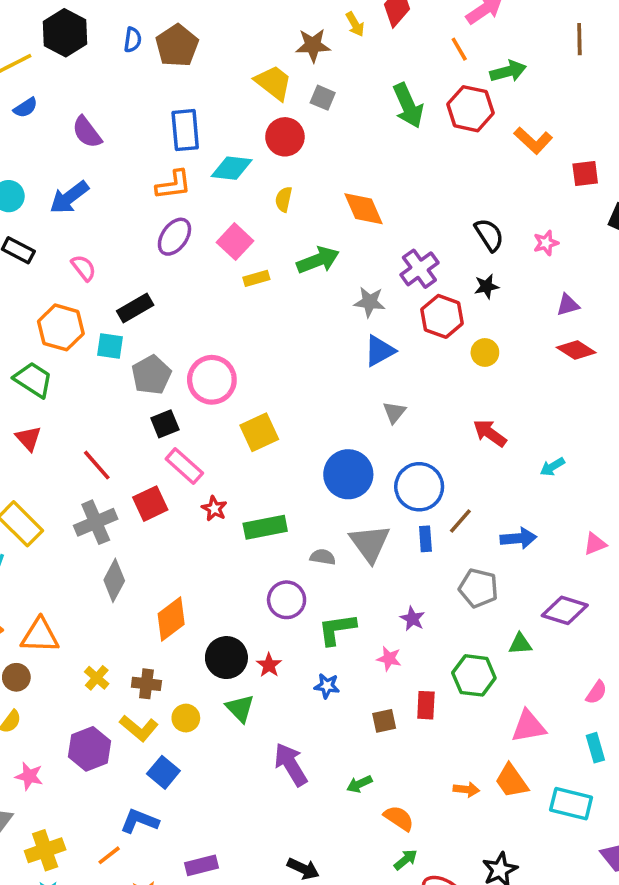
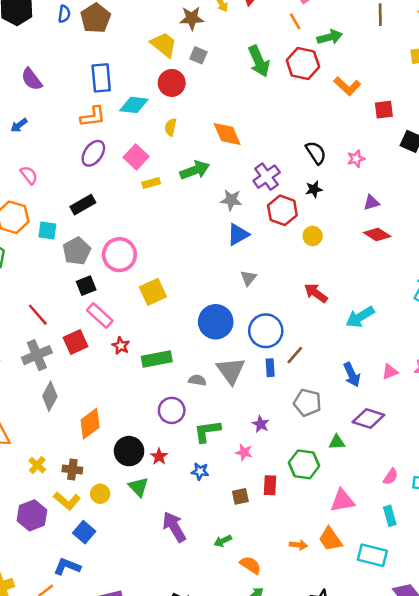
blue arrow: (69, 197) -> (19, 125), size x0.6
black rectangle: (135, 308) -> (83, 205), moved
cyan arrow: (552, 467) -> (360, 317), size x1.6
blue arrow: (518, 538) -> (352, 375), moved, turned 70

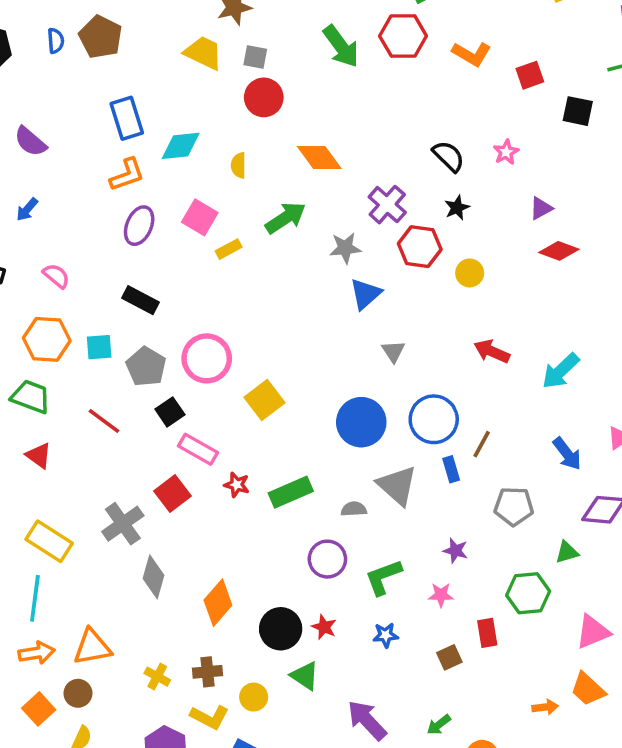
red circle: (172, 83) -> (264, 97), moved
black rectangle: (83, 205) -> (141, 300), turned 70
red line: (38, 315) -> (104, 421), moved

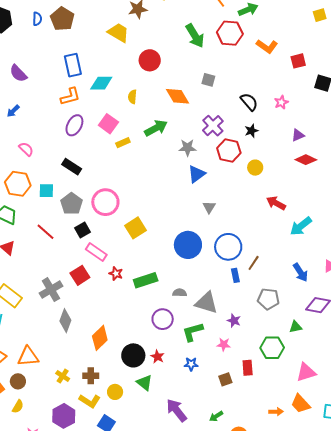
gray square: (255, 57) -> (208, 80), moved
red arrow: (492, 351) -> (276, 203), moved
gray triangle: (397, 485) -> (206, 303), moved, turned -30

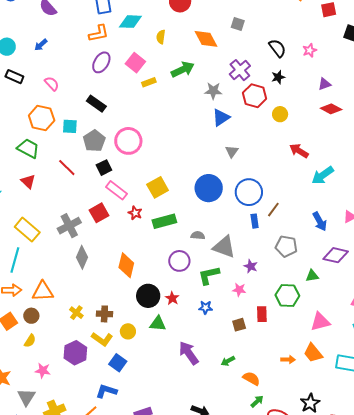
yellow square: (136, 228) -> (158, 187), moved
orange diamond: (100, 338) -> (126, 265), moved, turned -35
green triangle: (144, 383) -> (158, 324), turned -36

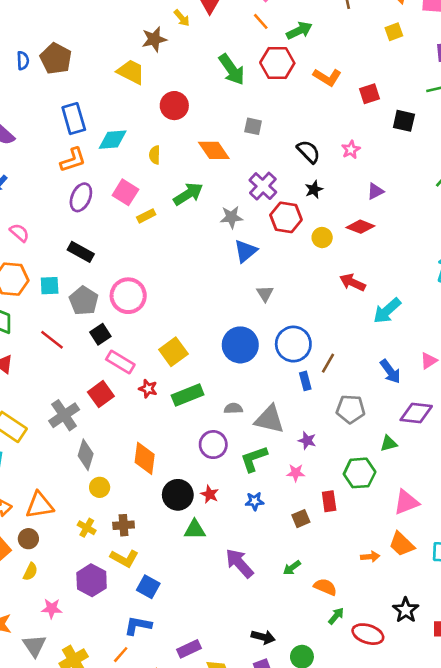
red diamond: (331, 109) -> (360, 227), moved
yellow circle: (128, 331) -> (100, 487), moved

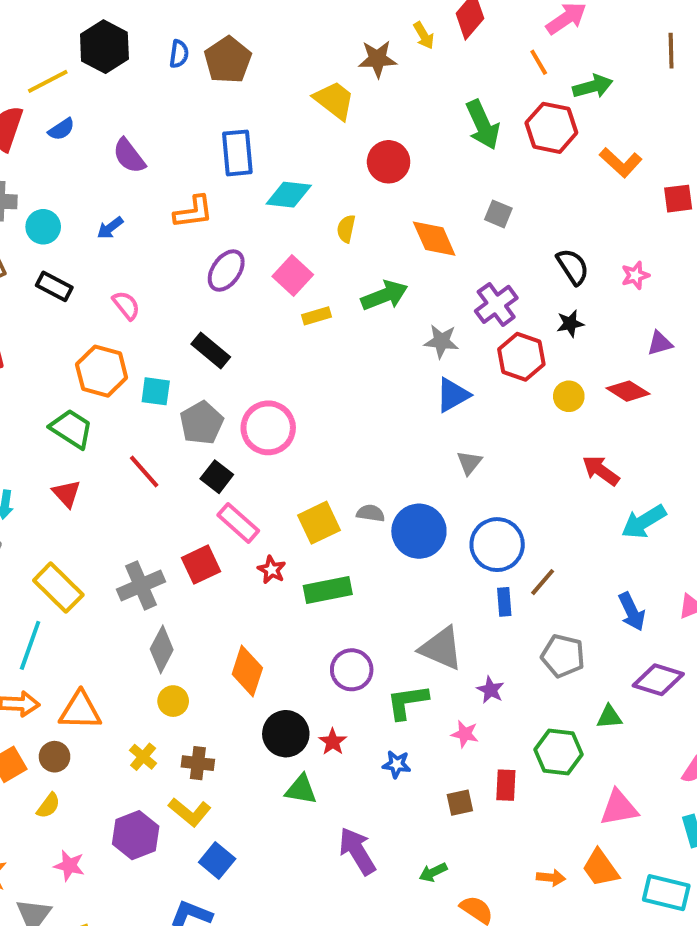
orange L-shape: (73, 160) -> (193, 212), moved
black square: (100, 334) -> (217, 477), turned -30
gray semicircle: (233, 408) -> (371, 513), moved

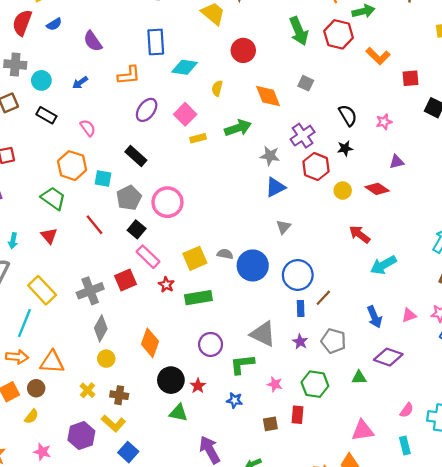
purple star: (490, 690) -> (300, 342), moved
green hexagon: (559, 752) -> (315, 384), moved

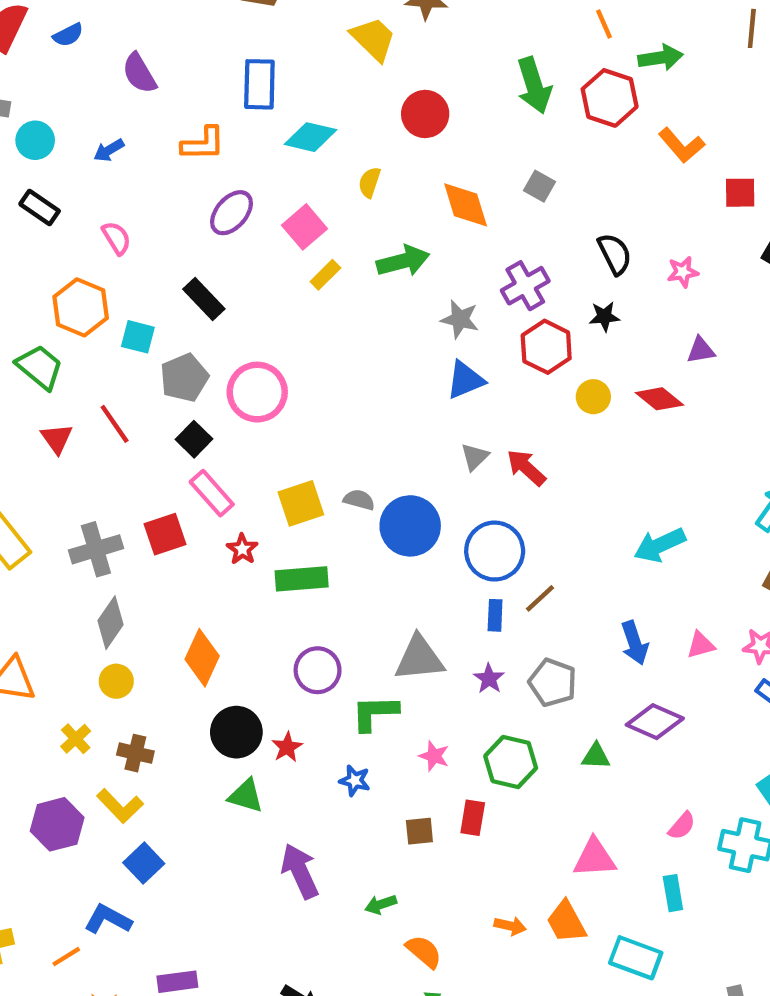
yellow rectangle: (198, 138) -> (325, 275), turned -35
red arrow: (360, 234) -> (526, 468), moved
red triangle: (49, 236) -> (57, 439), moved
gray triangle: (263, 334) -> (419, 658), turned -36

